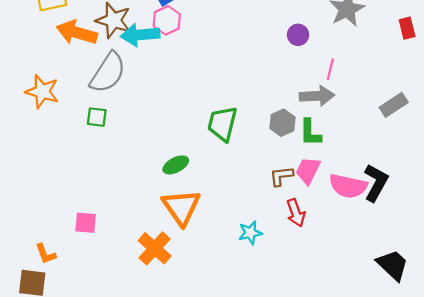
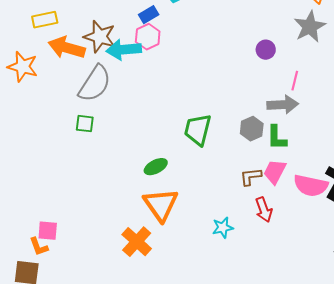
orange star: (42, 92) -> (23, 67), moved
pink square: (86, 223) -> (48, 231), moved

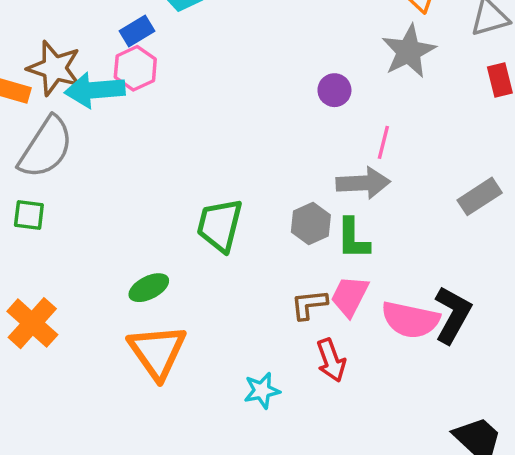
orange cross: (137, 242) -> (32, 323), moved

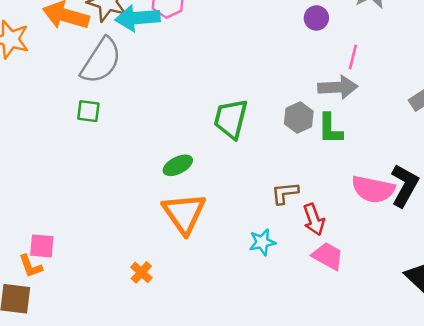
pink trapezoid: (350, 296) -> (328, 256), moved, turned 92
brown L-shape: (309, 305) -> (285, 193), moved
orange cross: (32, 323) -> (141, 272), moved, size x0.6

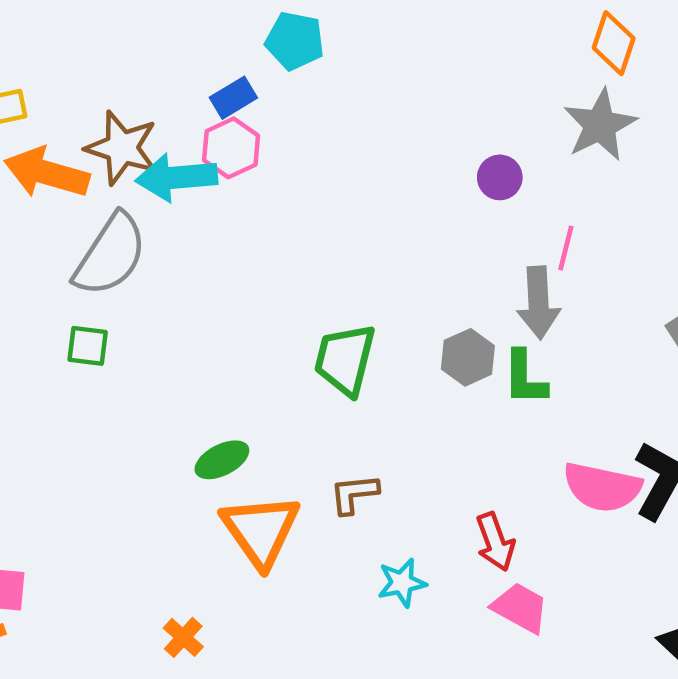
gray arrow: (338, 87) -> (538, 303), turned 90
green ellipse: (178, 165) -> (222, 460), moved
brown L-shape: (285, 193) -> (354, 494), moved

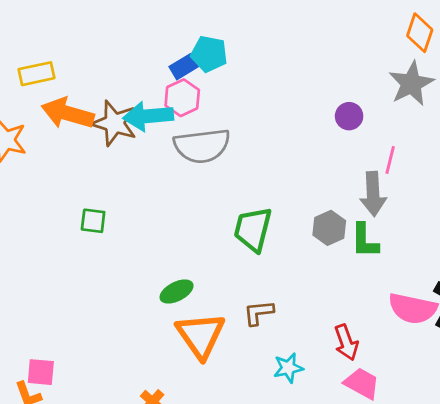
cyan pentagon: (295, 41) -> (209, 54), moved
brown star: (122, 148) -> (114, 123), moved
gray semicircle: (110, 255) -> (202, 146), moved, turned 50

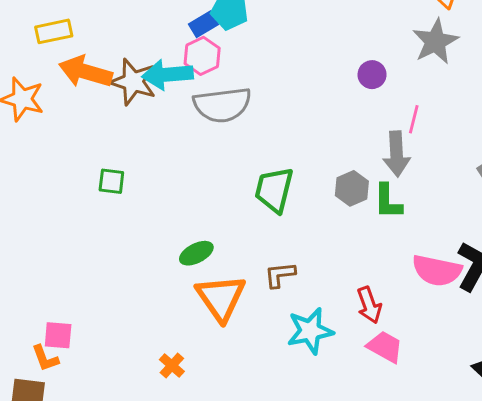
cyan star: (288, 368) -> (310, 331), size x1.5

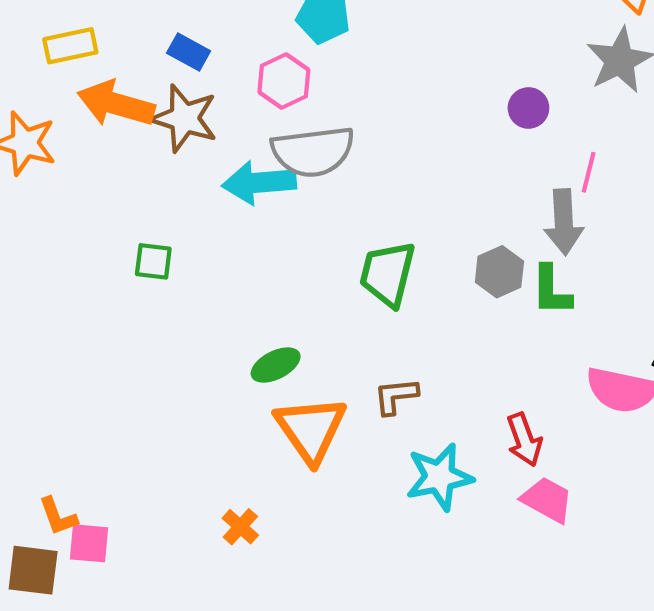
blue rectangle: (204, 24) -> (189, 52), moved, turned 60
cyan arrow: (168, 75) -> (259, 183), moved
pink square: (58, 335) -> (89, 543), moved

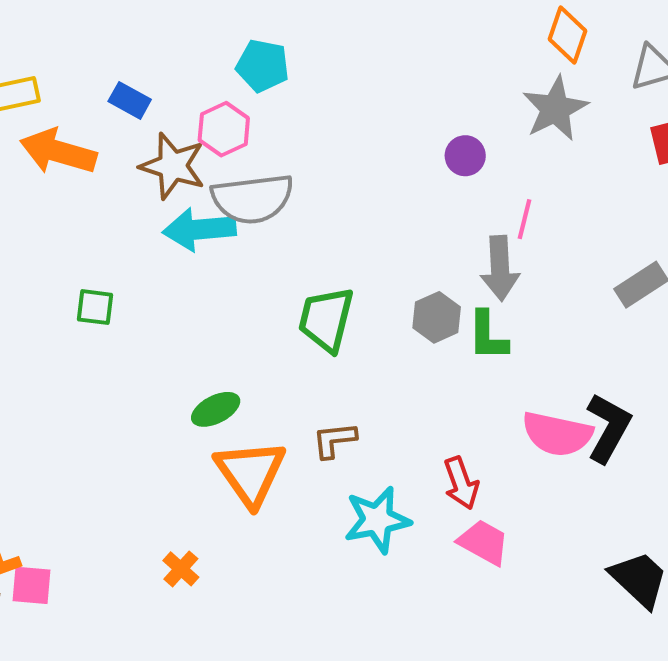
brown star: (184, 118) -> (173, 166), moved

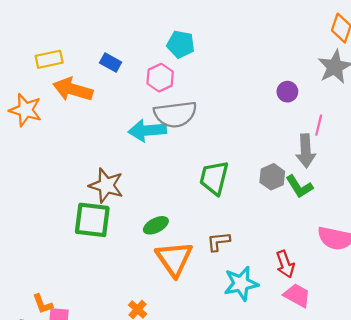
brown star: (173, 166) -> (106, 185), moved
green square: (95, 307) -> (92, 220), moved, size x1.8
green L-shape: (488, 336) -> (299, 187), turned -32

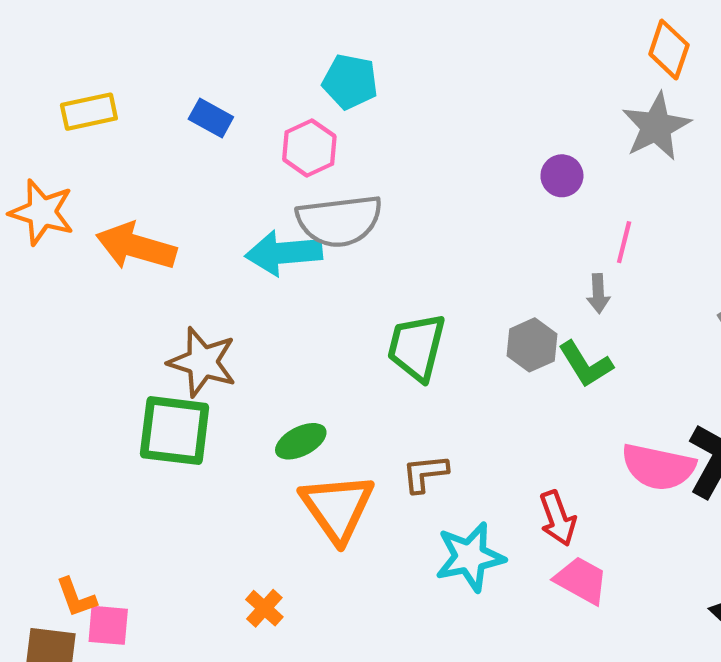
orange arrow: (73, 89) -> (136, 246), moved
gray arrow: (306, 151) -> (598, 294), size x0.6

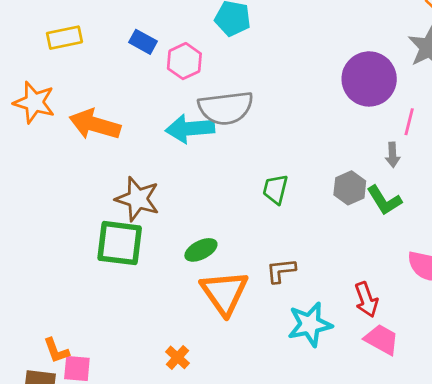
pink hexagon: (309, 148) -> (184, 61), moved
purple circle: (562, 176) -> (369, 79), size x2.0
green trapezoid: (416, 347) -> (275, 189), size x0.7

